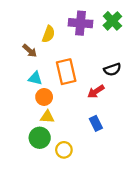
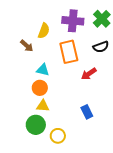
black semicircle: (112, 69) -> (101, 47), moved
orange rectangle: (66, 72) -> (69, 52), moved
cyan triangle: (35, 78) -> (43, 70), moved
red arrow: (96, 91) -> (89, 74), moved

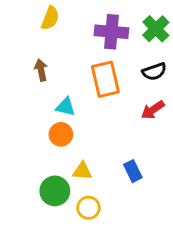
yellow semicircle: (44, 31) -> (50, 18), moved
brown arrow: (27, 46) -> (41, 70), turned -144
red arrow: (89, 74) -> (153, 110), moved
yellow triangle: (43, 106) -> (82, 171), moved

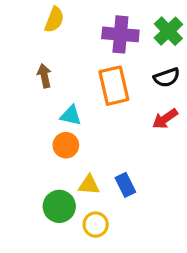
blue rectangle: (133, 171) -> (125, 185), moved

